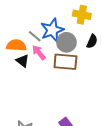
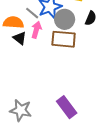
pink arrow: (39, 53) -> (36, 30), turned 56

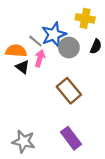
brown rectangle: (64, 39) -> (69, 91), moved, turned 45

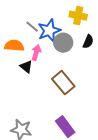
gray line: (35, 41) -> (32, 27), moved
black triangle: (22, 67) -> (26, 67), moved

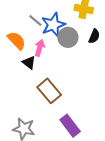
orange semicircle: (14, 46) -> (16, 40), turned 42
brown rectangle: (63, 83) -> (49, 91), moved

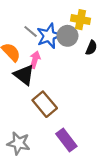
gray circle: (68, 37) -> (67, 36), moved
black triangle: (29, 63) -> (24, 75), size x1.5

